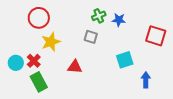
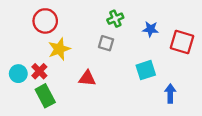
blue star: (119, 20) -> (150, 29), moved

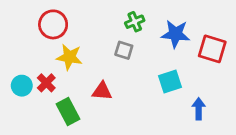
blue star: (150, 29) -> (176, 34), size x1.5
yellow star: (59, 49) -> (69, 57), turned 30
green rectangle: (45, 96) -> (68, 111), moved

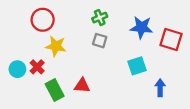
green cross: (135, 22) -> (100, 18), moved
red triangle: (102, 91) -> (82, 86), moved

